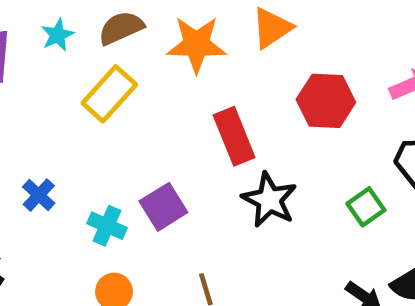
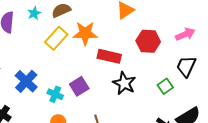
orange star: (196, 44) -> (85, 33), moved
red rectangle: (234, 136) -> (109, 56), turned -55
blue cross: (39, 195) -> (26, 81), size x1.6

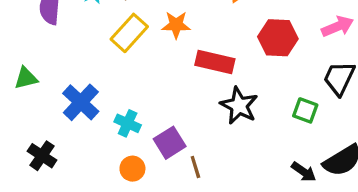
orange star: (85, 33) -> (176, 25), size x0.7
purple square: (79, 86) -> (170, 143), moved
green square: (165, 86) -> (305, 110), turned -35

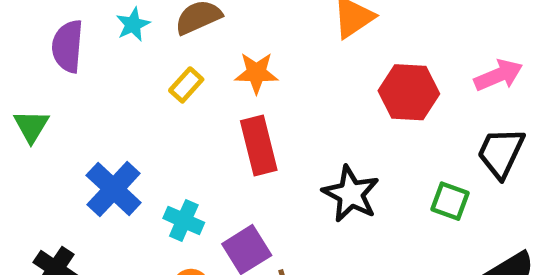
yellow rectangle: (129, 33) -> (186, 85), size x0.6
red rectangle: (215, 62) -> (259, 145), moved, turned 63
green triangle: (26, 78) -> (31, 126), moved, turned -45

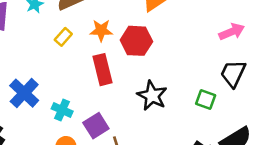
red hexagon: (409, 92) -> (136, 41), moved

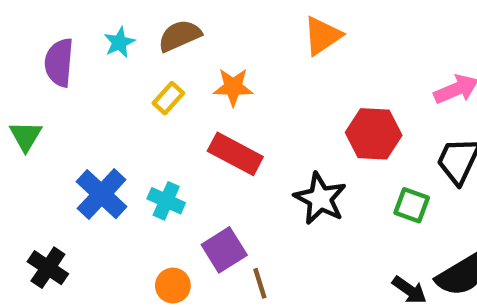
red hexagon: (136, 41) -> (374, 134), moved
red rectangle: (103, 70) -> (235, 154), turned -48
cyan cross: (62, 110) -> (166, 201), moved

